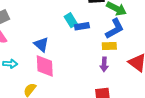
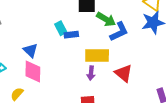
blue L-shape: (115, 29) -> (119, 32), moved
yellow rectangle: (109, 46) -> (97, 55), size x1.6

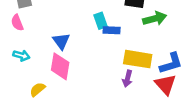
green arrow: (106, 19) -> (155, 19), turned -54
blue L-shape: (119, 32) -> (171, 63), moved

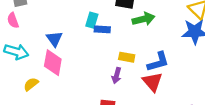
cyan rectangle: (100, 21) -> (92, 20), turned 35
cyan arrow: (21, 55) -> (16, 52), size x1.5
yellow rectangle: (138, 59) -> (127, 57), size x0.6

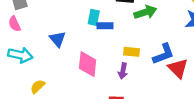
pink diamond: (53, 63) -> (88, 64), moved
red triangle: (152, 82) -> (178, 68), moved

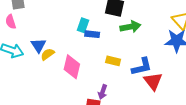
blue triangle: (57, 39) -> (38, 45), moved
purple arrow: (123, 71) -> (103, 92), moved
yellow semicircle: (38, 87) -> (48, 54), moved

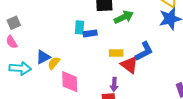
blue triangle: (38, 45) -> (43, 57), turned 49
pink diamond: (72, 67) -> (70, 82), moved
red triangle: (153, 81) -> (129, 65), moved

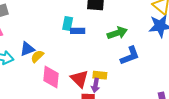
green arrow: (124, 17) -> (117, 33), moved
yellow rectangle: (116, 53) -> (100, 75), moved
red triangle: (129, 65) -> (79, 79), moved

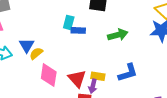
blue triangle: (27, 49) -> (27, 45), turned -42
blue L-shape: (130, 56) -> (128, 73), moved

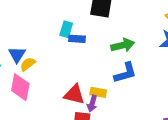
blue L-shape: (128, 73) -> (125, 73), moved
pink diamond: (49, 75) -> (20, 87), moved
red triangle: (77, 79) -> (74, 94), turned -36

